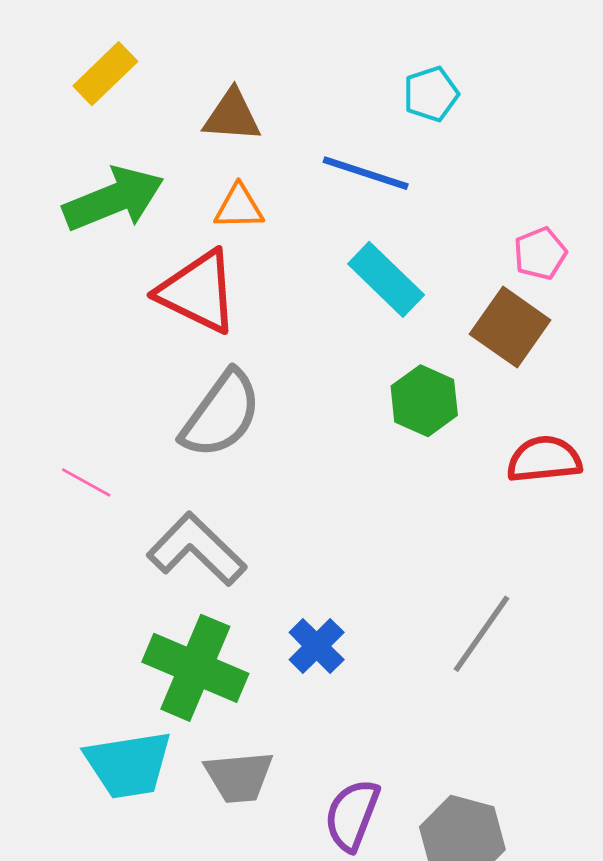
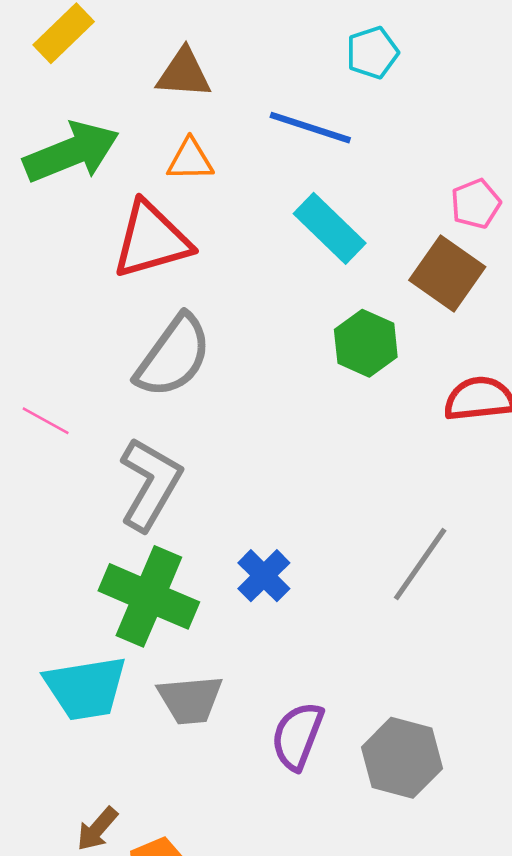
red triangle: (198, 292) -> (151, 240), turned -42
gray L-shape: (197, 549) -> (150, 484), turned 76

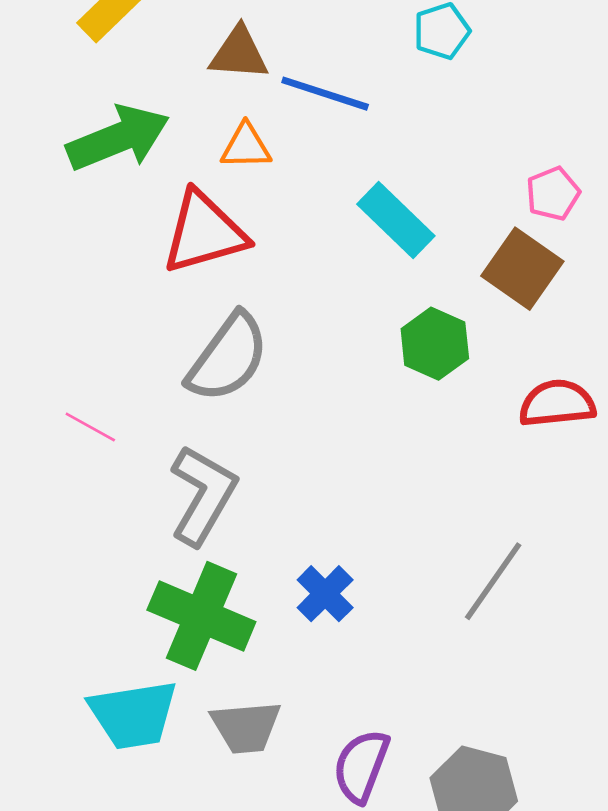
blue line: (310, 128) -> (325, 94), moved

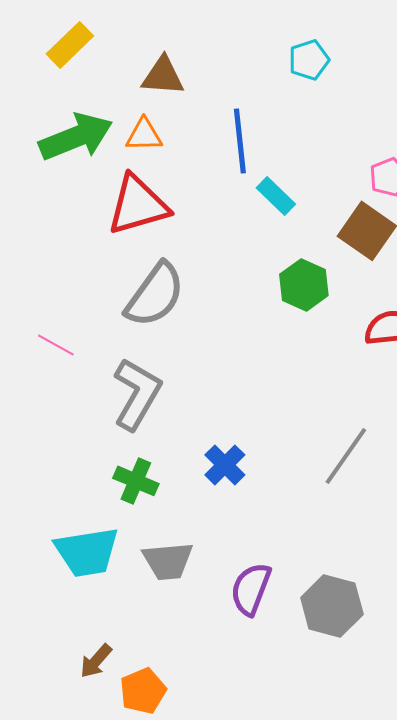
blue line: (325, 94) -> (240, 141), moved, turned 66
orange triangle: (246, 146) -> (144, 135), moved
cyan rectangle: (396, 220) -> (276, 196), size x0.7
green cross: (201, 616) -> (136, 481), size x0.6

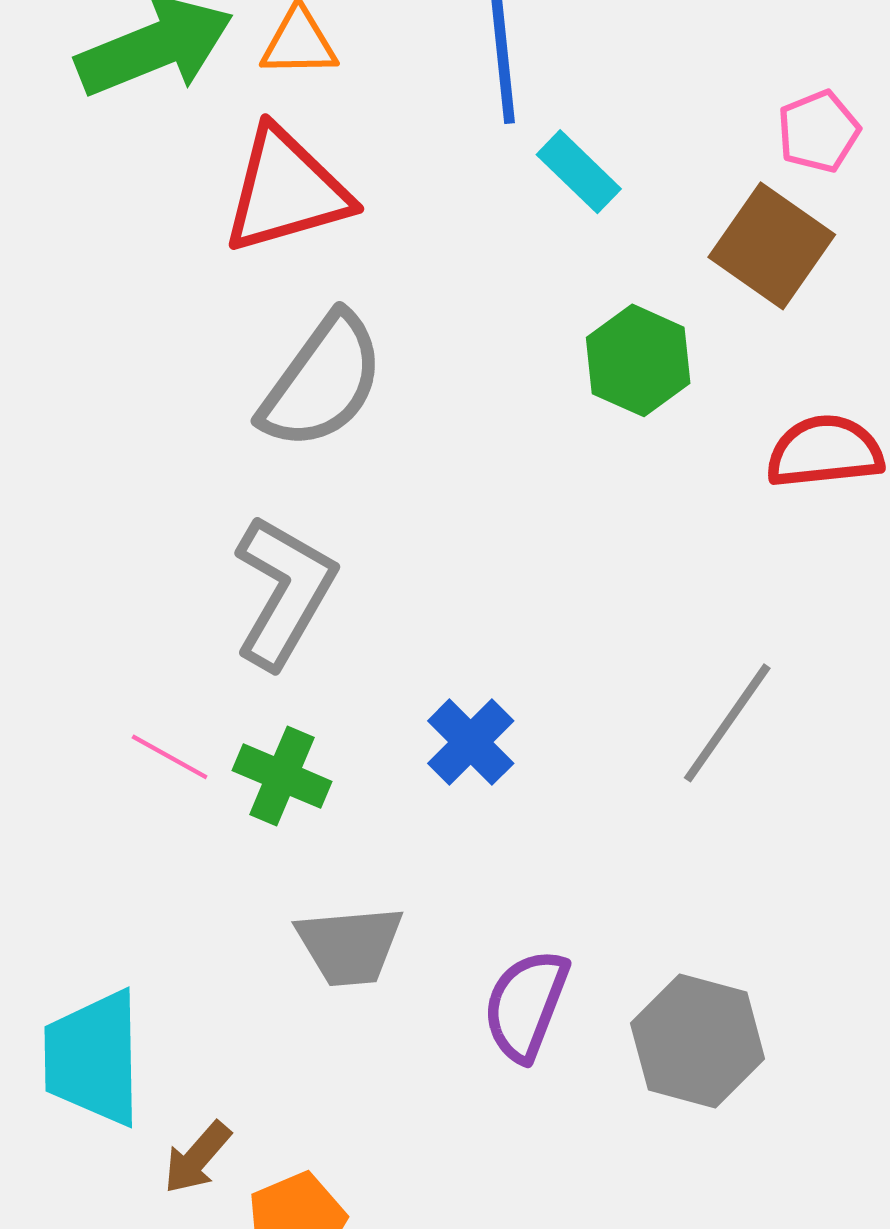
pink line: (56, 345) -> (170, 757), moved
cyan trapezoid: (87, 552) -> (93, 1058), moved, turned 98

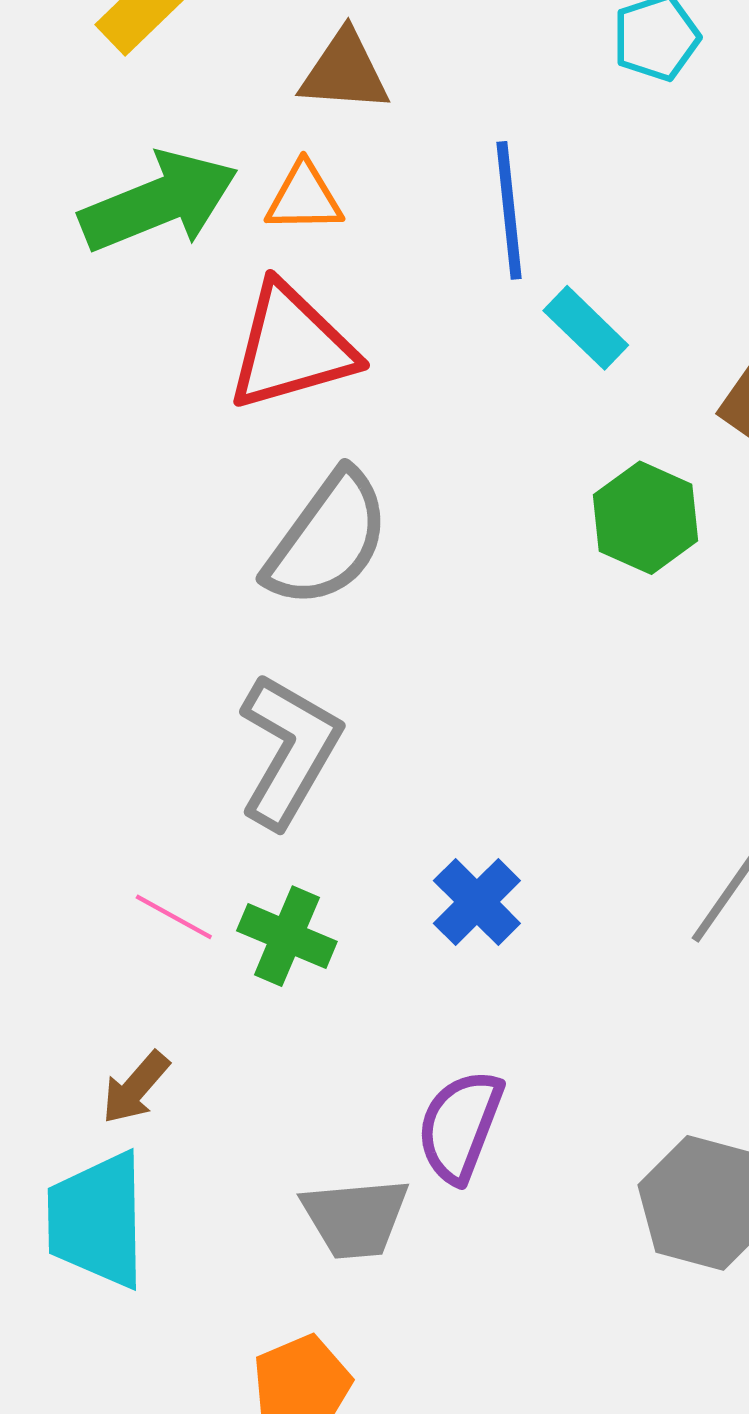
gray trapezoid: (350, 946) -> (355, 1218), moved
purple semicircle: (526, 1005) -> (460, 1126), moved
brown arrow: (197, 1158) -> (135, 1088), moved

